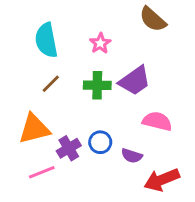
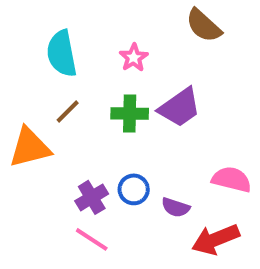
pink semicircle: (157, 121) -> (232, 179), moved
orange triangle: (34, 129) -> (30, 147), moved
pink line: (42, 172) -> (92, 239), moved, turned 55

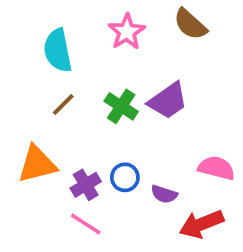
pink star: (134, 58) -> (127, 32), moved, size x1.4
green cross: (130, 114) -> (121, 106), turned 32
orange triangle: (30, 147) -> (37, 164), moved

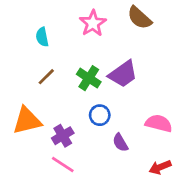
cyan semicircle: (58, 50) -> (42, 37), size x0.6
blue circle: (125, 177) -> (100, 115), moved
purple semicircle: (164, 194) -> (120, 143), turned 42
red arrow: (201, 224) -> (160, 167), moved, size x0.7

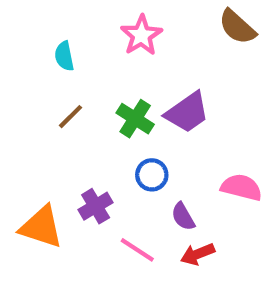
brown semicircle: (139, 18) -> (237, 27), moved
orange triangle: (27, 121) -> (41, 227), moved, turned 32
pink line: (63, 164) -> (137, 250), moved
red arrow: (160, 167) -> (198, 254), moved

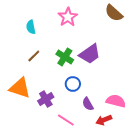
pink semicircle: (241, 187) -> (116, 101), moved
orange triangle: (41, 227) -> (20, 88), moved
red arrow: (198, 254) -> (104, 120), moved

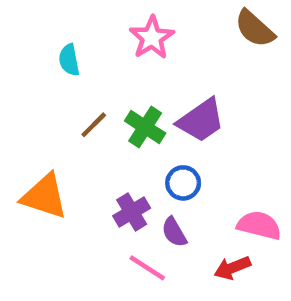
brown line: (34, 56) -> (94, 125), moved
blue circle: (73, 84) -> (183, 183), moved
purple cross: (46, 99) -> (132, 212), moved
purple semicircle: (88, 104) -> (174, 232), moved

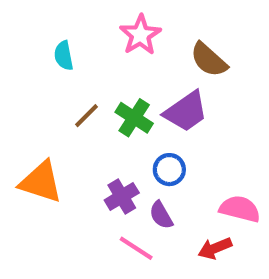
brown semicircle: (255, 29) -> (209, 60), moved

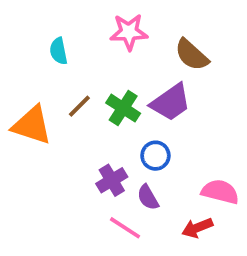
pink star: (140, 35) -> (129, 32), turned 30
orange triangle: (41, 182) -> (32, 125), moved

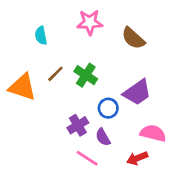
purple trapezoid: (171, 102) -> (137, 92), moved

